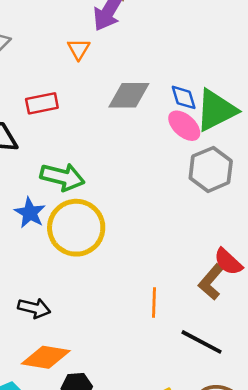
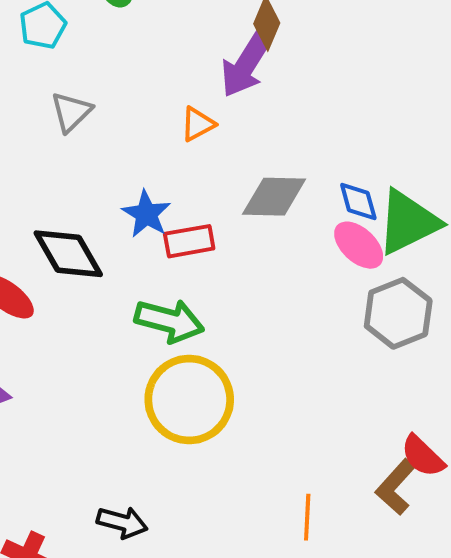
orange triangle: (79, 49) -> (198, 124), turned 30
red rectangle: (42, 103) -> (189, 241), moved
blue star: (30, 213) -> (146, 214), moved

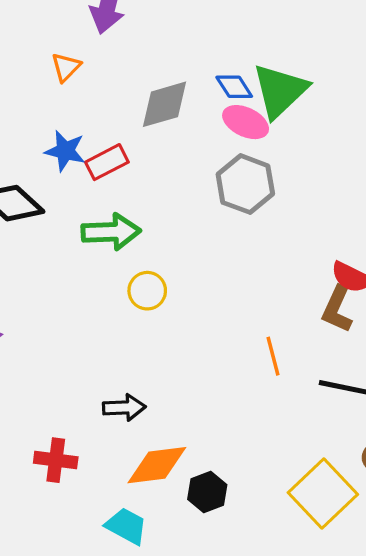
orange triangle: (198, 124) -> (66, 67), moved
gray hexagon: (398, 313) -> (245, 184), moved
yellow circle: (189, 400) -> (147, 291), size x0.5

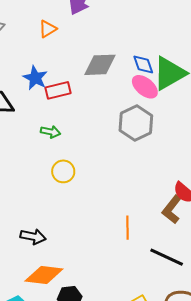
green arrow: (111, 232) -> (50, 132), size x0.6

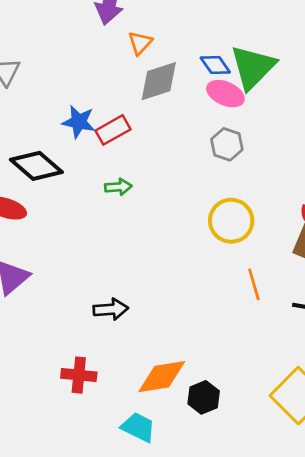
orange triangle: (48, 29) -> (140, 43), moved
gray hexagon: (136, 123) -> (227, 144), size x0.7
yellow circle: (63, 171) -> (231, 221), moved, size x1.4
black arrow: (33, 237) -> (111, 309), moved

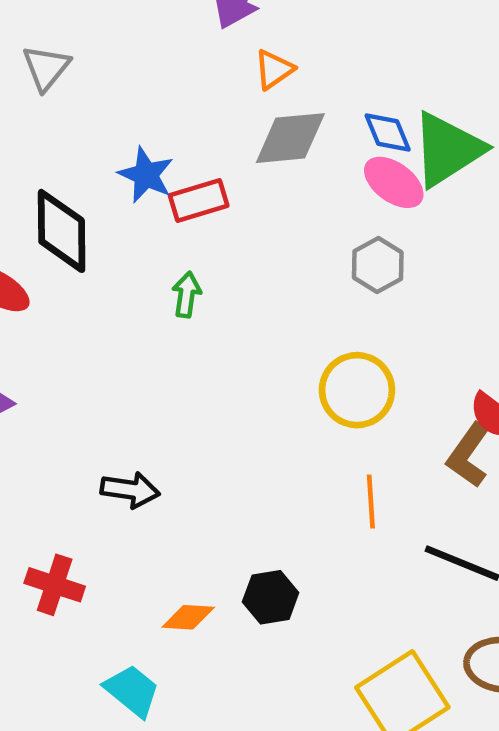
black diamond: (36, 166) -> (62, 231), turned 36
green arrow: (118, 187) -> (186, 295), turned -90
orange diamond: (162, 377) -> (188, 617), size x0.6
black hexagon: (204, 397) -> (271, 597), moved

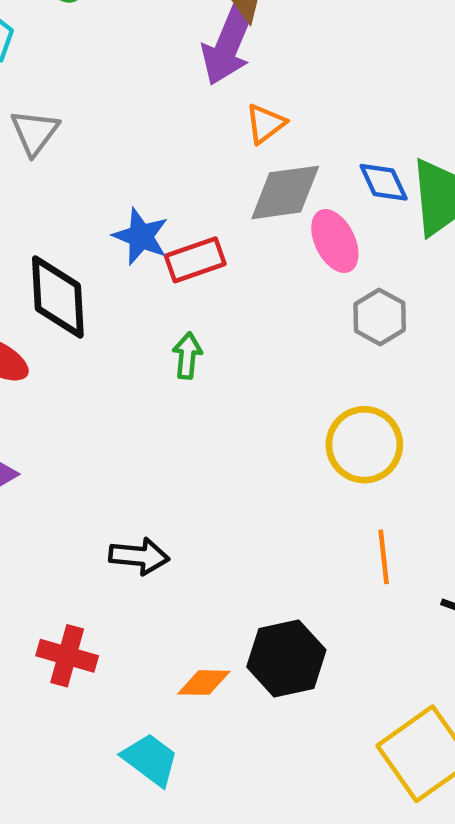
pink ellipse: (394, 182) -> (335, 241), moved, turned 30
black hexagon: (271, 597) -> (286, 658), size x1.4

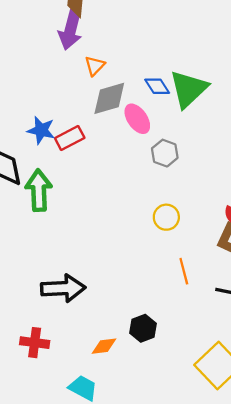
green arrow: (187, 356) -> (39, 190), moved, size x1.8
yellow circle: (364, 445) -> (166, 217), size x0.7
black arrow: (139, 556) -> (63, 288), size x1.5
black hexagon: (286, 658) -> (143, 328), size x0.7

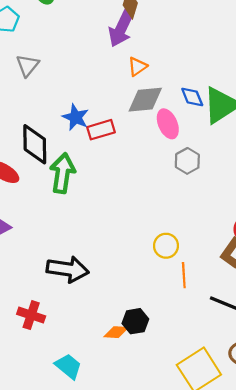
yellow circle: (166, 217) -> (166, 246), moved
orange diamond: (104, 346) -> (116, 332), moved

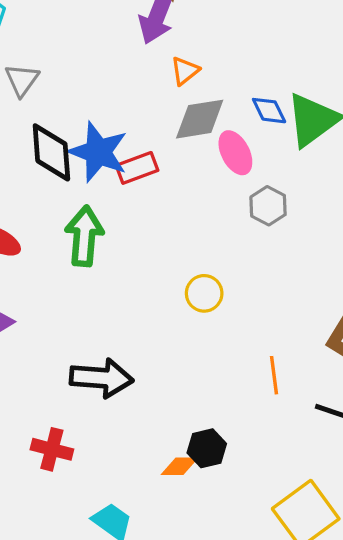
blue star: (76, 117) -> (98, 152), size x1.5
black diamond: (35, 144) -> (51, 152), moved
yellow circle: (166, 246) -> (204, 293), moved

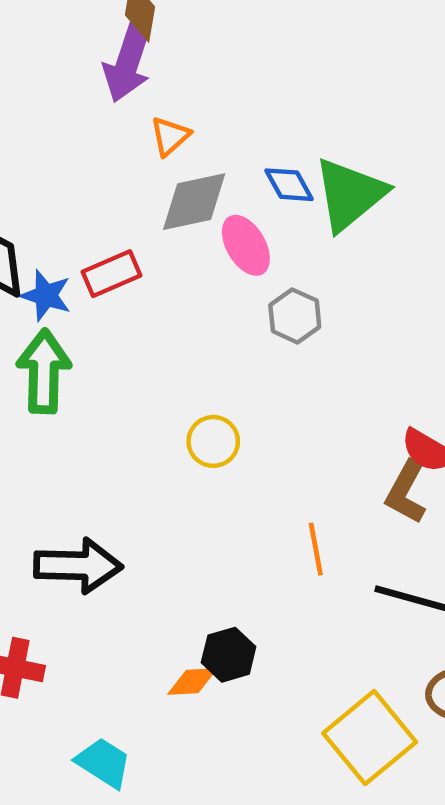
blue star: (98, 152) -> (46, 295), moved, size x0.6

